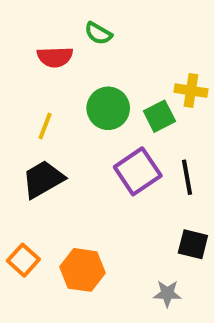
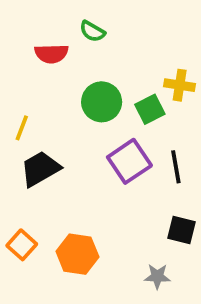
yellow line: (45, 126) -> (22, 128), moved

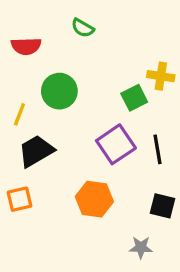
red semicircle: (51, 54) -> (26, 46), moved
green circle: (102, 102) -> (59, 91), moved
orange square: (22, 245) -> (19, 199), moved, turned 35
orange hexagon: (77, 254) -> (94, 199), moved

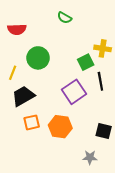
green semicircle: (83, 28) -> (64, 18), moved
black line: (158, 149) -> (100, 81), moved
orange square: (19, 199) -> (32, 122), moved

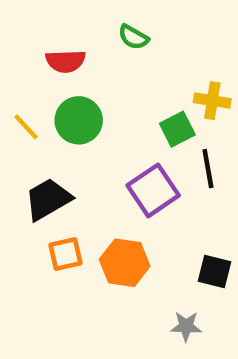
red semicircle: (17, 29) -> (66, 61), moved
yellow line: (13, 73) -> (26, 127), moved, turned -64

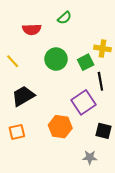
green semicircle: (133, 37) -> (64, 18), turned -72
green circle: (79, 120) -> (56, 59), moved
purple square: (153, 190) -> (83, 102), moved
orange square: (66, 254) -> (17, 132), moved

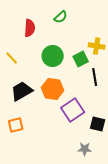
red semicircle: (32, 29) -> (30, 28), turned -84
purple square: (83, 102) -> (73, 110), moved
orange hexagon: (60, 127) -> (53, 89), moved

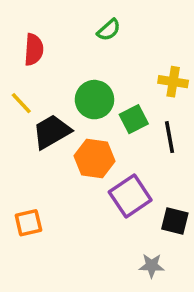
red semicircle: (30, 28) -> (34, 50), moved
green square: (81, 59) -> (134, 119), moved
black trapezoid: (22, 91) -> (52, 132), moved

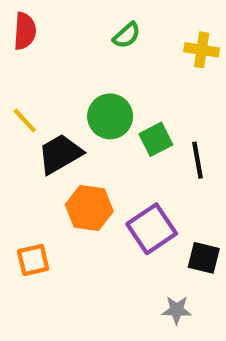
red semicircle: (34, 50) -> (25, 31), moved
yellow cross: (173, 82) -> (202, 50), moved
orange hexagon: (94, 159) -> (89, 208), moved

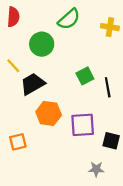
green semicircle: (127, 35) -> (69, 19), size x1.5
green circle: (110, 116) -> (42, 44), moved
purple square: (152, 229) -> (83, 125), turned 30

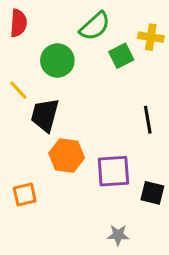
green square: (85, 76) -> (121, 56), moved
black trapezoid: (33, 84) -> (45, 115), turned -45
gray star: (96, 169) -> (118, 235), moved

